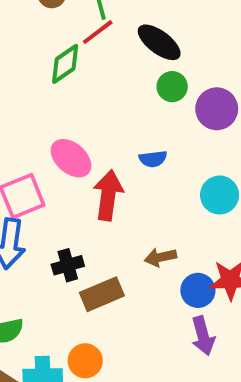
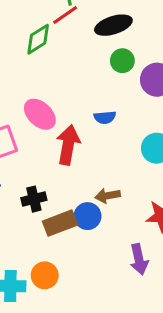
black ellipse: (159, 42) -> (113, 25), turned -57
blue circle: (198, 290) -> (87, 216), moved

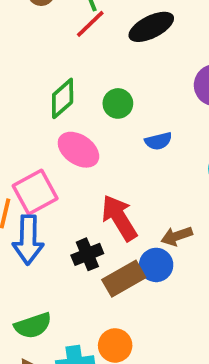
green diamond: (38, 39) -> (63, 98), moved
green circle: (122, 61) -> (118, 103), moved
red arrow: (68, 145) -> (119, 218), moved, turned -33

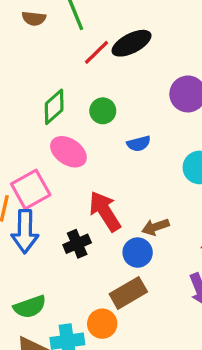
red line: (90, 24) -> (97, 52), moved
brown rectangle: (124, 279) -> (128, 293), moved

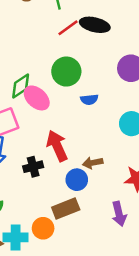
black ellipse: (132, 43) -> (95, 25), turned 32
green diamond: (54, 107) -> (21, 86), moved
green circle: (103, 111) -> (66, 72), size x1.5

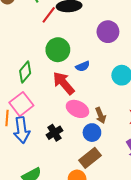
pink ellipse: (37, 98) -> (77, 109), moved
red arrow: (57, 146) -> (64, 83), moved
brown arrow: (93, 163) -> (101, 115), turned -84

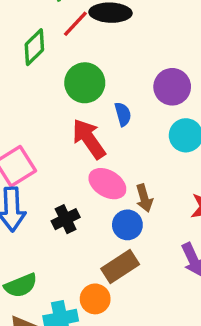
purple circle: (108, 32) -> (172, 87), moved
blue semicircle: (83, 66) -> (123, 114), turned -88
green diamond: (25, 72) -> (34, 47), moved

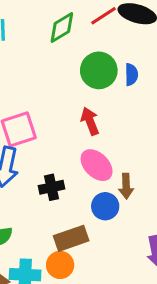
blue semicircle: (123, 114) -> (131, 75), moved
red arrow: (89, 139) -> (90, 121), size x0.7
brown rectangle: (120, 266) -> (71, 238), moved

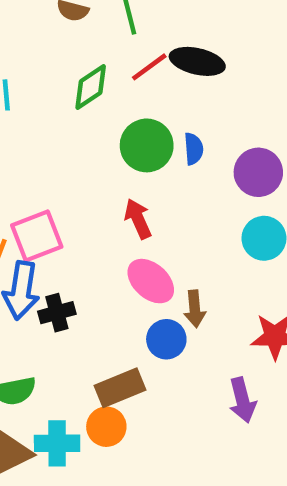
black cross: (51, 187) -> (57, 313), moved

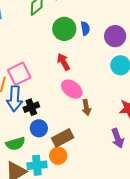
brown arrow: (195, 309) -> (86, 107), moved
blue circle: (166, 339) -> (39, 128), moved

